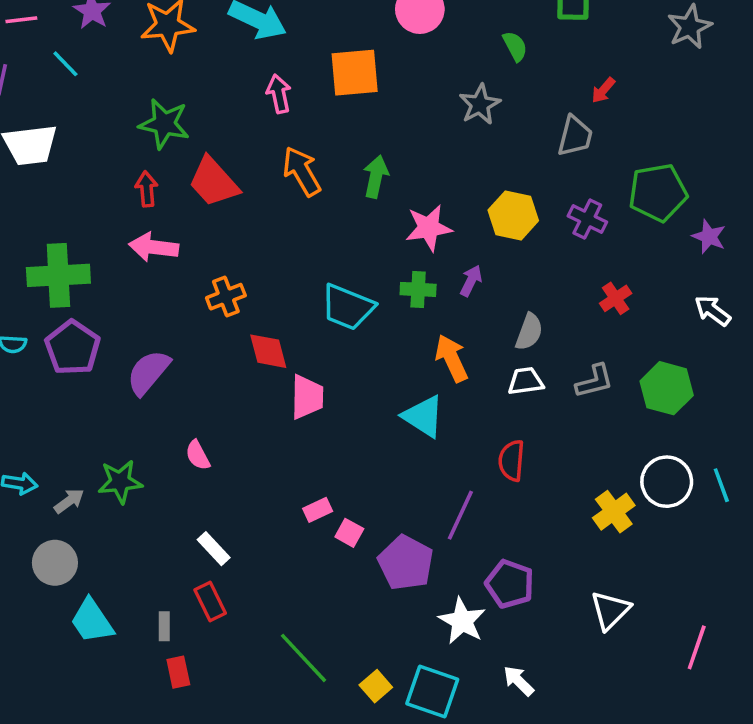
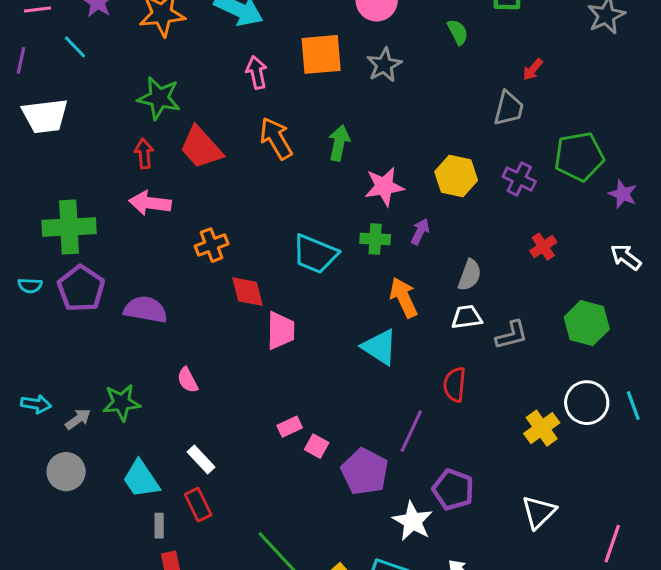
gray star: (480, 104) -> (384, 65), moved
purple semicircle: (148, 372) -> (146, 310), turned 60
gray L-shape: (594, 381) -> (512, 335), moved
cyan trapezoid: (92, 621) -> (141, 479), moved

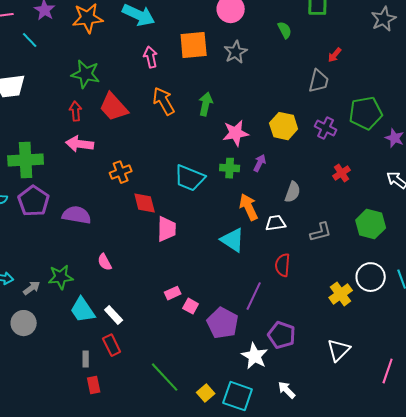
white trapezoid: (467, 317) -> (276, 223), moved
cyan trapezoid: (141, 479) -> (83, 310), moved

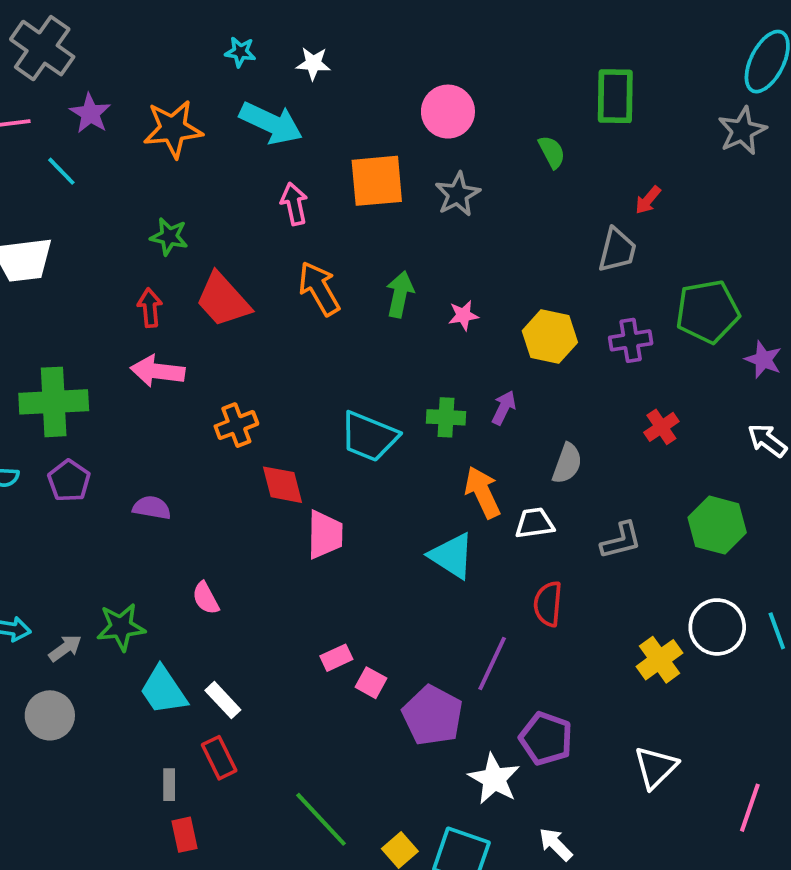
green star: (86, 74) -> (169, 237), size x0.7
purple cross: (326, 128) -> (631, 340), turned -35
pink star: (236, 133) -> (463, 315), moved, size x0.6
purple pentagon: (34, 201) -> (69, 481), size x0.7
purple semicircle: (77, 215) -> (152, 508), size x0.7

